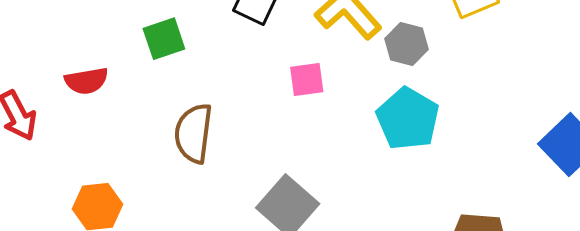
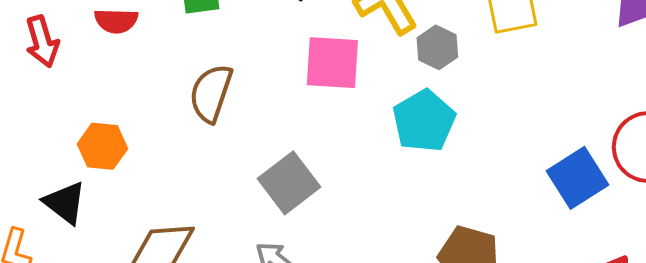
pink square: (307, 80) -> (332, 63), size x1.6

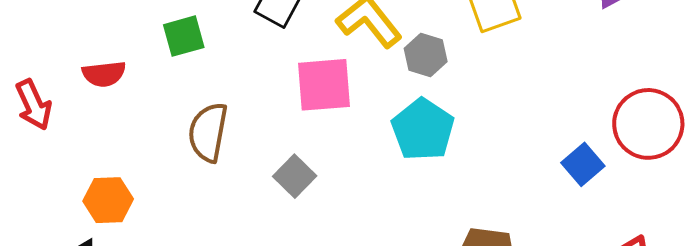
blue square: (577, 178) -> (583, 164), size x0.7
gray square: (289, 183) -> (295, 176), moved, size x0.7

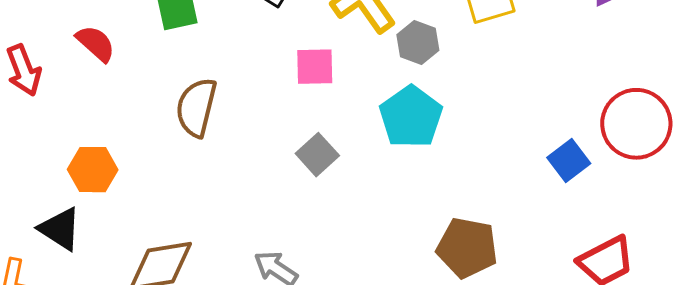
red semicircle: (104, 74) -> (96, 43), turned -135
pink square: (324, 85) -> (315, 67), size x0.7
gray square: (295, 176) -> (317, 155), moved

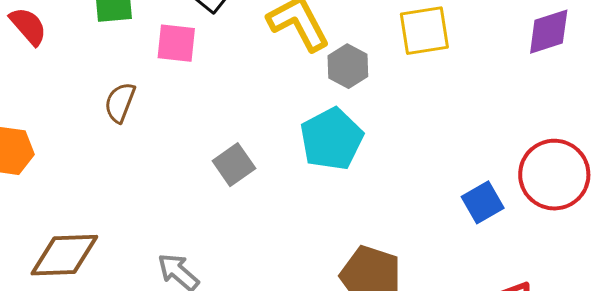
pink square: (315, 67) -> (176, 43), moved
brown semicircle: (196, 107) -> (120, 102), size x0.7

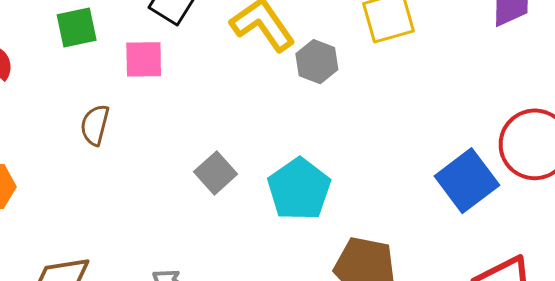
cyan pentagon: (332, 139) -> (299, 189), moved
blue square: (483, 202) -> (467, 181), size x1.5

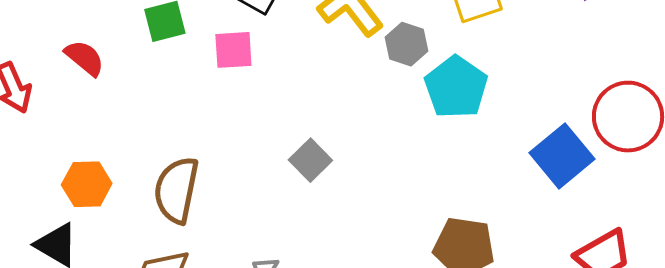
brown semicircle: (95, 125) -> (176, 190), moved, size x1.6
cyan pentagon: (299, 189) -> (456, 87), moved

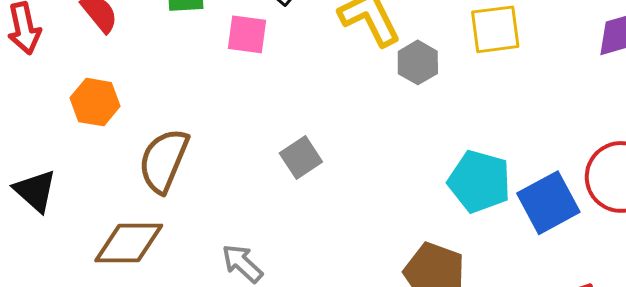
cyan pentagon: (456, 87) -> (479, 181), moved, turned -30
orange hexagon: (87, 184) -> (95, 102), moved

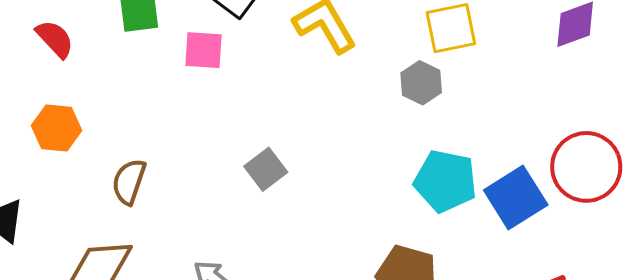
gray hexagon: (418, 62) -> (421, 83), moved
brown semicircle: (164, 161) -> (129, 182), size x0.7

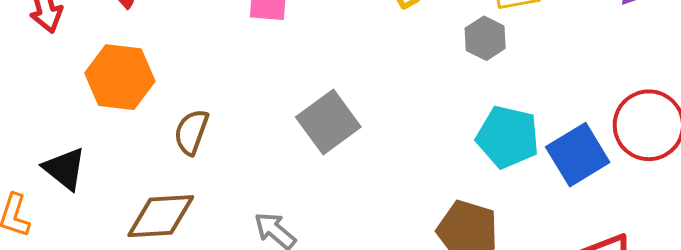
orange hexagon: (57, 128) -> (120, 77), size x1.4
gray square: (266, 169) -> (328, 122), size x1.5

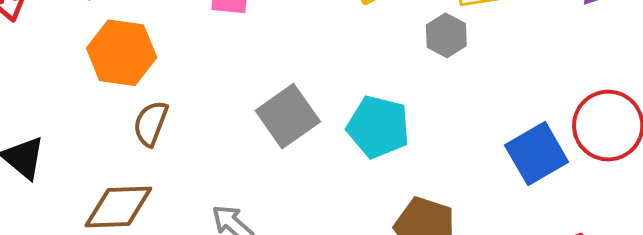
orange hexagon: (120, 77) -> (122, 53), moved
cyan pentagon: (508, 137) -> (378, 127), moved

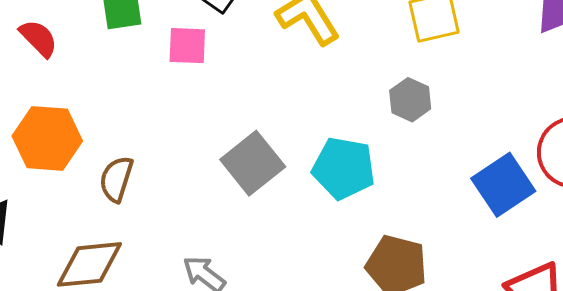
gray hexagon: (446, 35) -> (410, 100), moved
orange hexagon: (122, 53) -> (47, 138), moved

